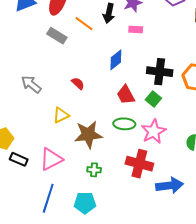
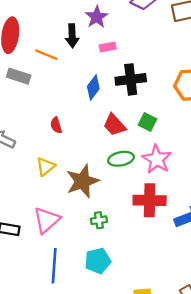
black cross: (160, 72) -> (131, 79), moved
red semicircle: (78, 83) -> (56, 125), turned -136

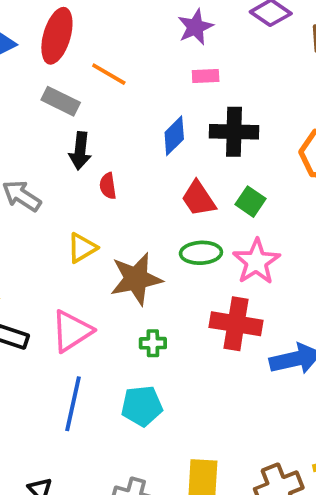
black arrow: (72, 36) -> (80, 151), moved

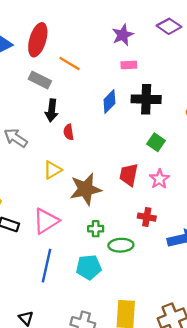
red trapezoid: (199, 199) -> (129, 175), moved, turned 45
green ellipse: (201, 253) -> (121, 245), moved
pink star: (256, 262) -> (159, 179), size x0.7
red cross: (236, 324) -> (147, 217), size x0.6

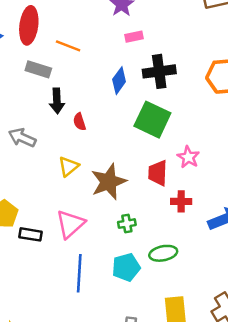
green square: (156, 142) -> (152, 120), moved, size x1.8
red trapezoid: (129, 175) -> (158, 173), moved
green ellipse: (121, 245) -> (163, 253), moved

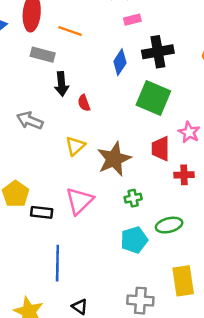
blue line: (79, 273) -> (57, 263), moved

